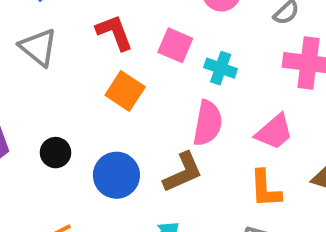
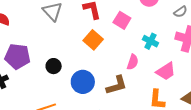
cyan cross: (221, 68) -> (150, 41), moved
pink semicircle: (208, 123) -> (133, 62), size x0.7

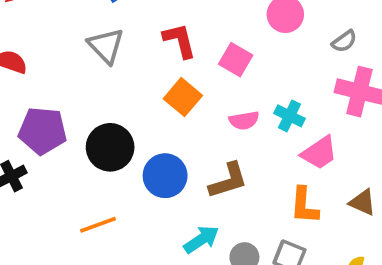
cyan cross: (150, 41) -> (289, 116), moved
pink semicircle: (133, 62) -> (244, 120), moved, turned 63
black circle: (54, 66) -> (110, 147), size x1.6

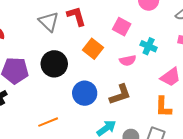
red L-shape: (180, 40) -> (76, 16), moved
cyan cross: (289, 116) -> (149, 46), moved
black circle: (110, 147) -> (54, 64), moved

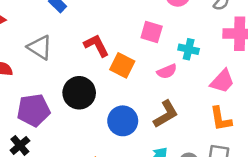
red L-shape: (76, 16) -> (96, 45), moved
gray triangle: (49, 22) -> (40, 47), moved

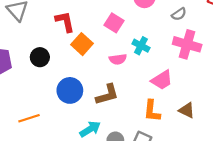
black circle: (79, 93) -> (40, 57), size x0.7

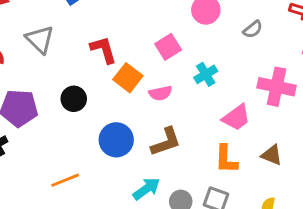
pink square: (114, 23) -> (168, 47), turned 30
pink cross: (187, 44) -> (277, 87), moved
cyan cross: (141, 46) -> (206, 74), turned 35
pink semicircle: (118, 59) -> (160, 93), moved

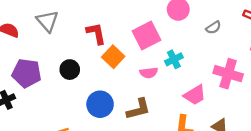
pink square: (168, 47) -> (147, 35), size x1.4
pink semicircle: (160, 93) -> (149, 73), moved

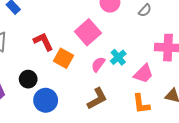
cyan cross: (174, 59) -> (118, 57), moved
pink semicircle: (149, 73) -> (98, 64), turned 147
blue circle: (100, 104) -> (46, 100), moved

